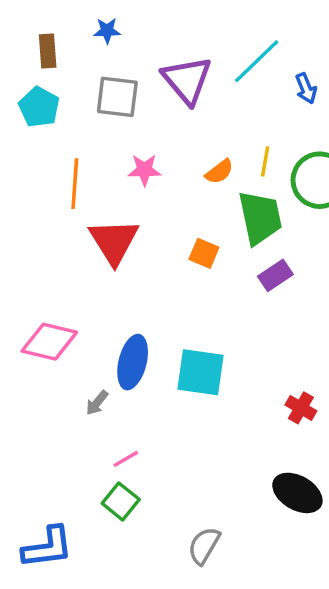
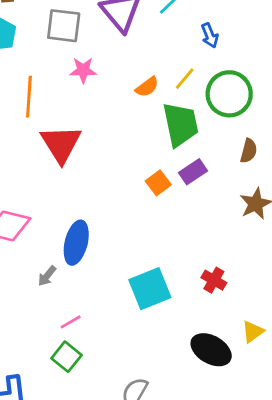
blue arrow: (306, 88) -> (210, 35), moved
yellow line: (265, 161) -> (185, 79), turned 30
pink star: (144, 170) -> (83, 70), moved
orange square: (204, 253) -> (158, 183), moved, turned 30
cyan square: (201, 372) -> (150, 289), moved, turned -30

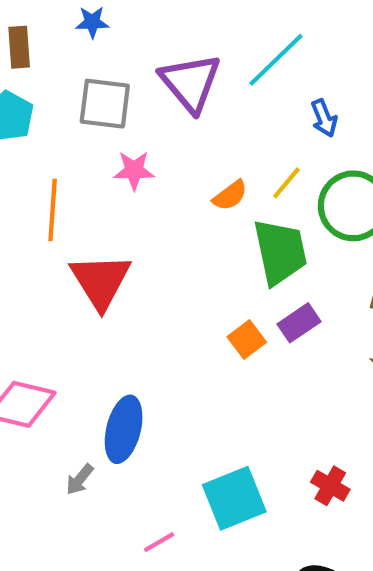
pink line: (71, 322) -> (159, 542), moved

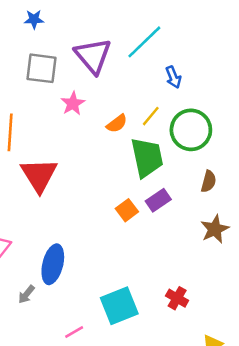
pink star: (134, 170) -> (73, 104), moved, turned -30

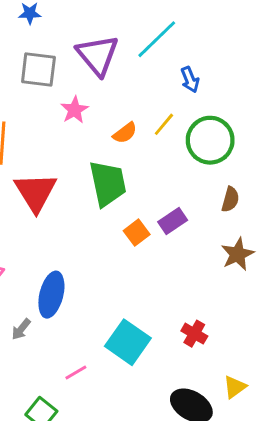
green trapezoid: (147, 158) -> (108, 183), moved
cyan square: (119, 306) -> (128, 342), turned -33

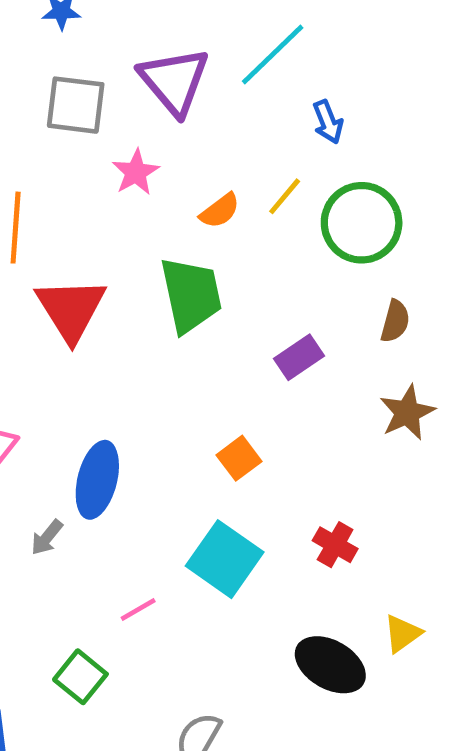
orange square: (137, 233) -> (239, 458), moved

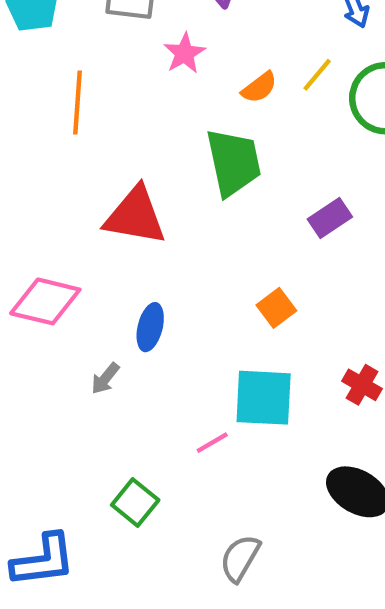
red triangle: (71, 309) -> (135, 216), moved, turned -48
blue ellipse: (97, 480) -> (150, 327), size x0.7
cyan square: (225, 559) -> (264, 398), turned -32
pink line: (138, 610) -> (212, 443), moved

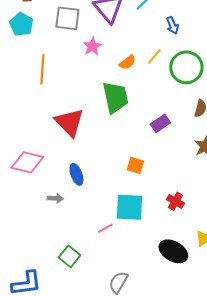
red triangle: (135, 216) -> (69, 122), turned 36
orange square: (276, 308) -> (135, 165), turned -36
blue ellipse: (150, 327) -> (76, 174), turned -35
gray arrow: (105, 378) -> (55, 198), turned -126

